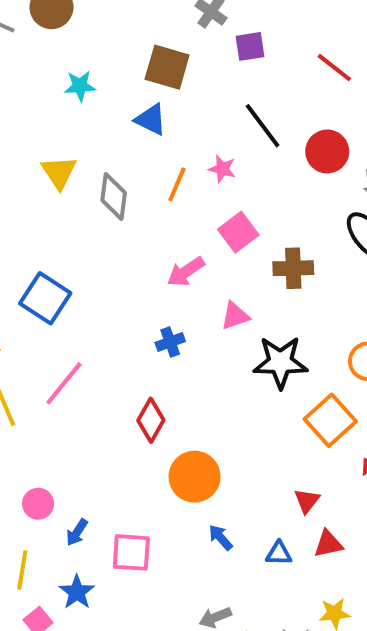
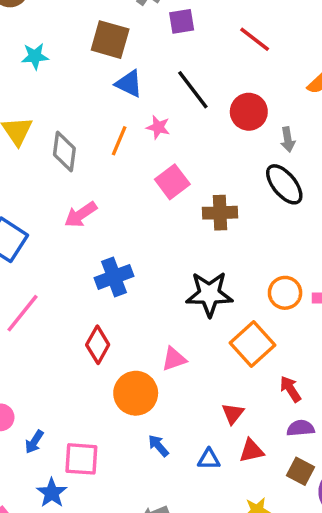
blue triangle: (151, 119) -> (129, 84), moved
pink arrow: (186, 272) -> (81, 215), moved
pink triangle: (235, 316) -> (174, 359), moved
blue cross: (170, 342) -> (114, 277), size x1.5
blue star: (77, 592) -> (52, 493), moved

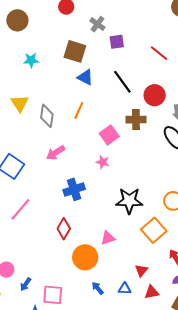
pink star: (158, 127) -> (103, 162), moved
brown cross: (220, 213) -> (136, 120), moved
blue triangle: (209, 459) -> (125, 289), moved

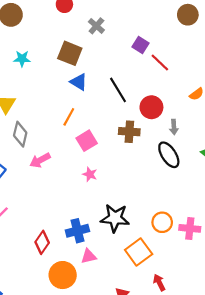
purple square: (117, 42) -> (140, 45), moved, turned 35
gray diamond: (47, 116) -> (20, 134), moved
pink square: (109, 135) -> (87, 141), moved
blue cross: (74, 189) -> (77, 231), moved

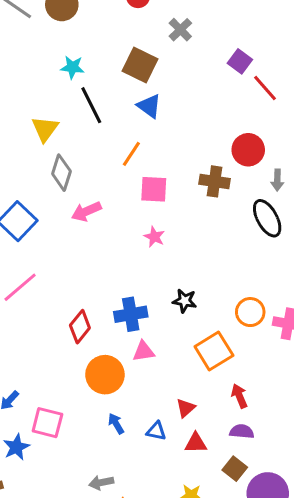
black line: (118, 90) -> (91, 105), moved
pink square: (87, 141) -> (154, 189), turned 30
black star: (115, 218) -> (185, 301), size x0.6

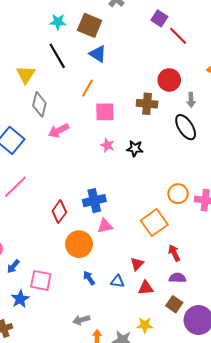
cyan star: (72, 67) -> (58, 22), moved
black star: (185, 301) -> (135, 149), moved

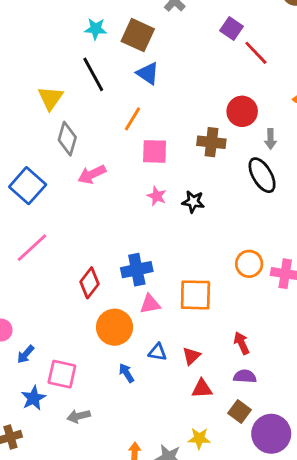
orange square: (154, 223) -> (195, 295), moved, turned 35
blue triangle: (117, 281) -> (157, 352), moved
gray arrow: (81, 320) -> (79, 416), moved

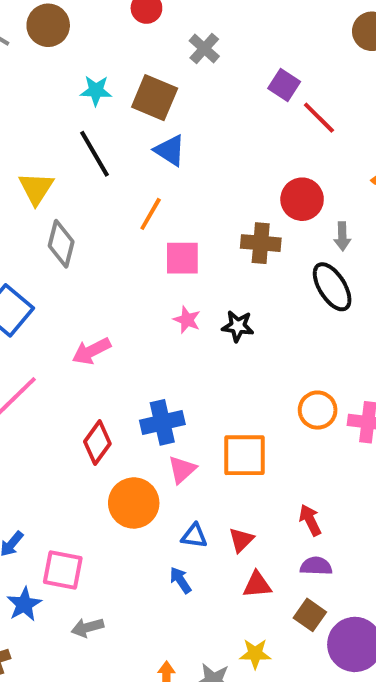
pink arrow: (92, 174) -> (91, 351), moved
pink triangle: (150, 304) -> (182, 470), turned -30
blue arrow: (126, 373) -> (180, 580), moved

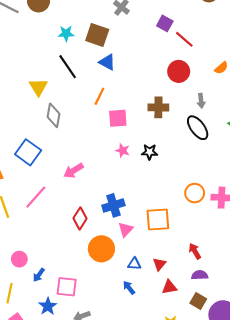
red circle: (302, 199) -> (179, 71), moved

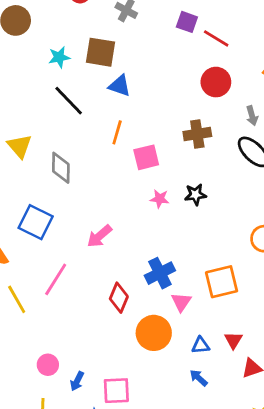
yellow triangle: (38, 87) -> (20, 146), moved

